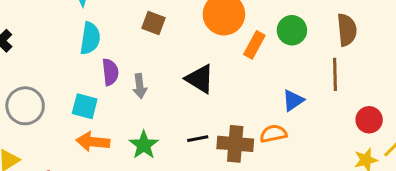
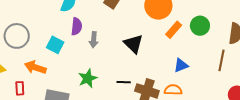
blue triangle: (293, 100) -> (181, 65), moved
orange arrow: (93, 142) -> (35, 67), moved

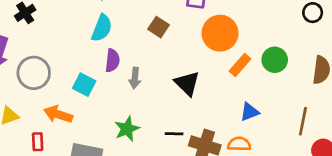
brown line: (221, 60) -> (303, 121), moved

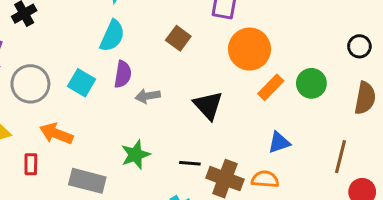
black circle: (313, 13) -> (359, 46), moved
gray arrow: (135, 78) -> (148, 96), turned 72
cyan square: (84, 85) -> (81, 83), moved

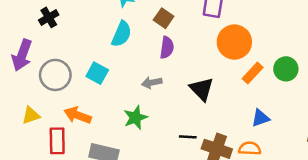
brown square: (178, 38) -> (164, 18), moved
purple semicircle: (123, 74) -> (167, 48), moved
green star: (135, 155) -> (135, 118), moved
red rectangle: (31, 164) -> (57, 141), size x1.5

